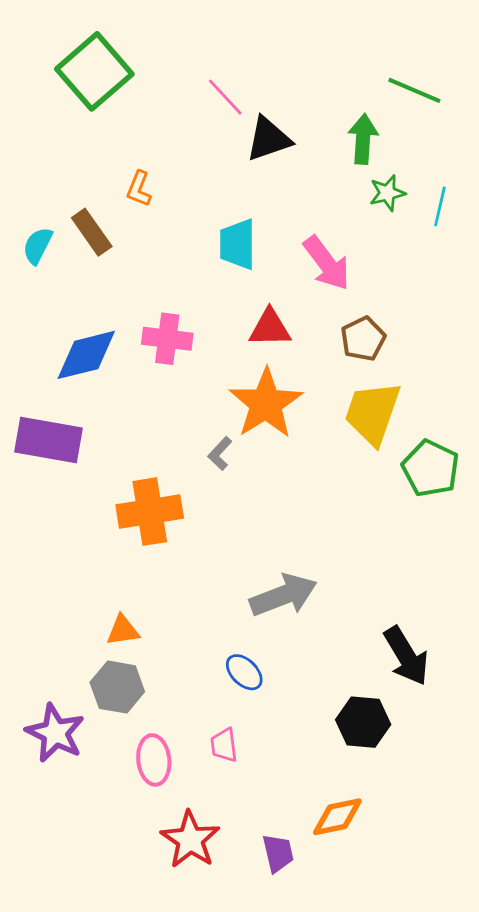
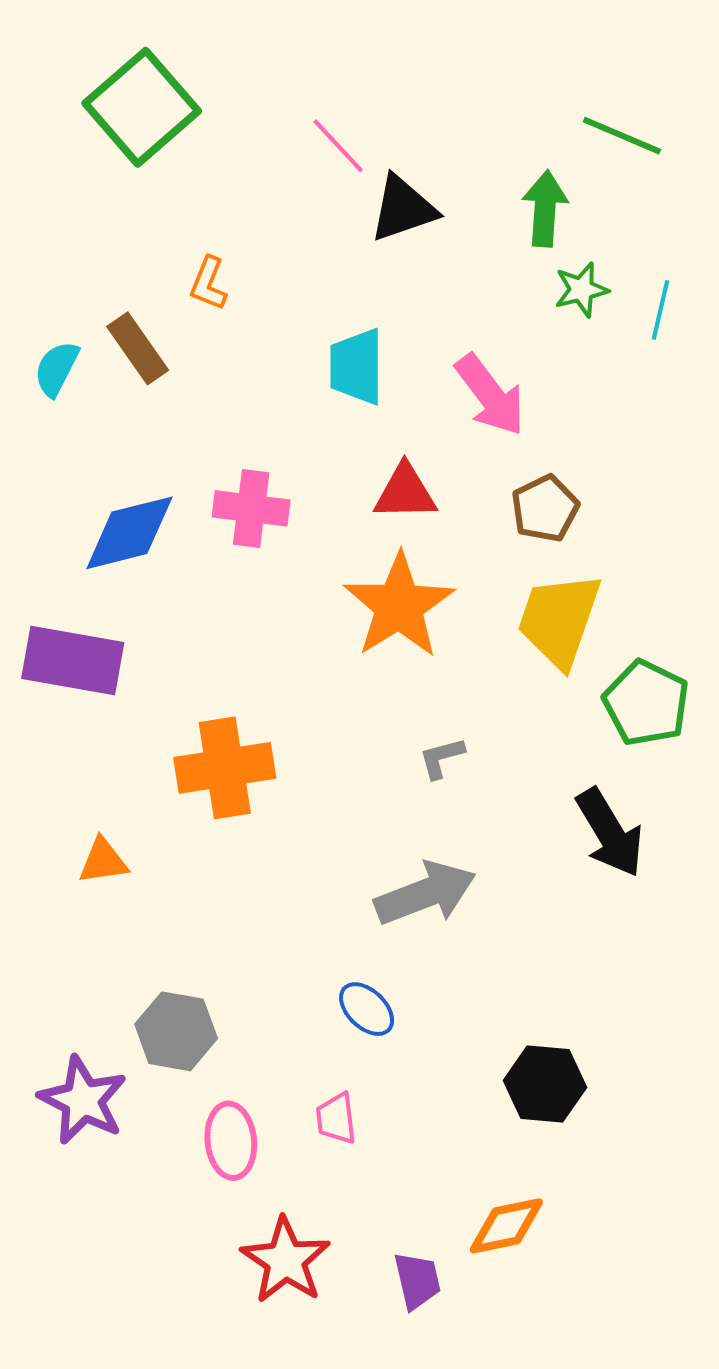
gray L-shape: (220, 453) -> (442, 758), moved, turned 32
orange triangle: (123, 630) -> (103, 861), moved
black arrow: (406, 656) -> (610, 833), moved

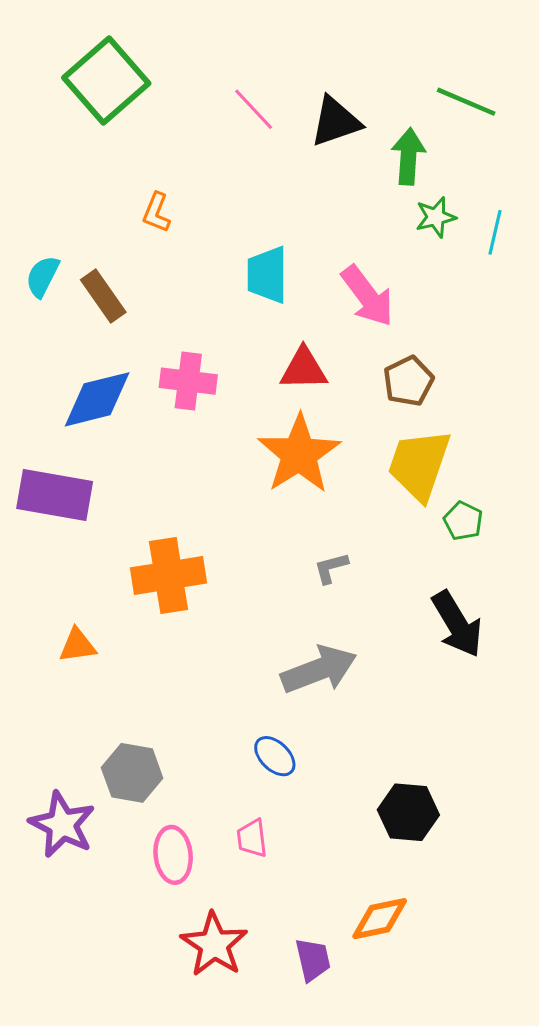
black triangle: (403, 209) -> (336, 121), moved
brown rectangle: (138, 348) -> (103, 296), moved
green pentagon: (646, 703) -> (463, 521), moved, size x0.6

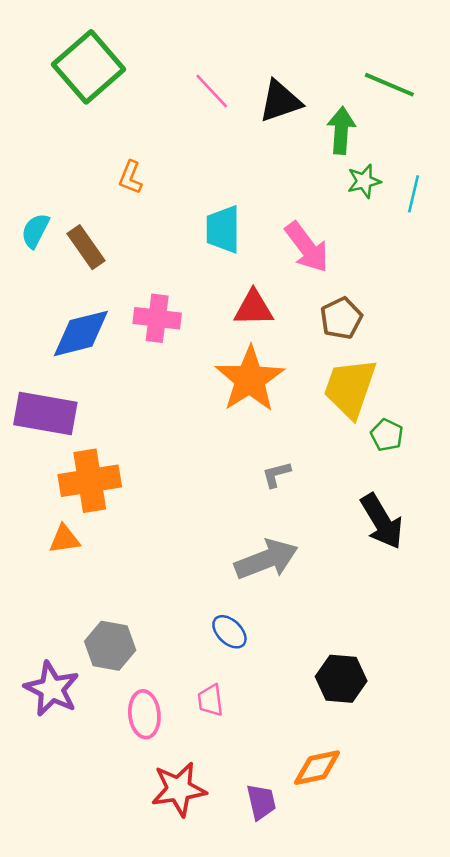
orange cross: (169, 575) -> (90, 481), moved
red star: (214, 944) -> (179, 789), turned 30

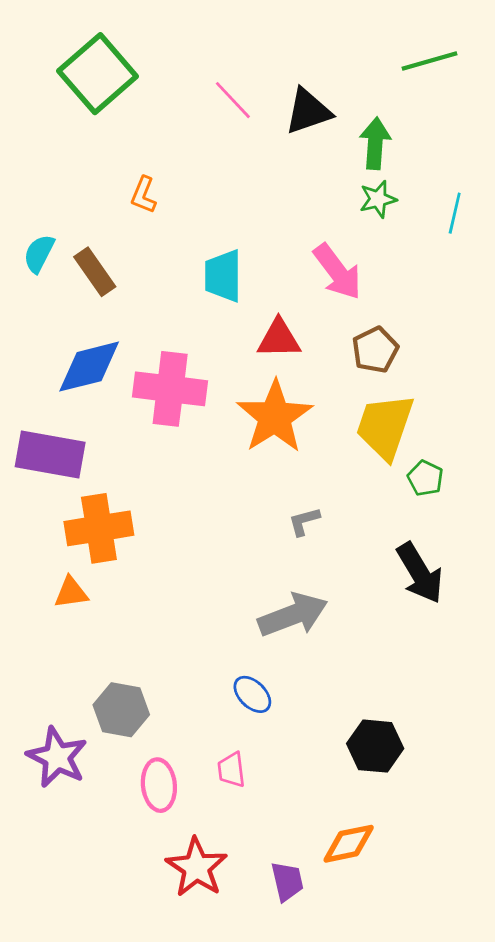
green line: (389, 85) -> (430, 61), moved, turned -39
green star: (364, 181) -> (378, 199), moved
cyan trapezoid: (223, 229) -> (223, 276), moved
pink cross: (157, 318) -> (170, 389), moved, size x1.4
red star: (179, 789) -> (197, 867), turned -30

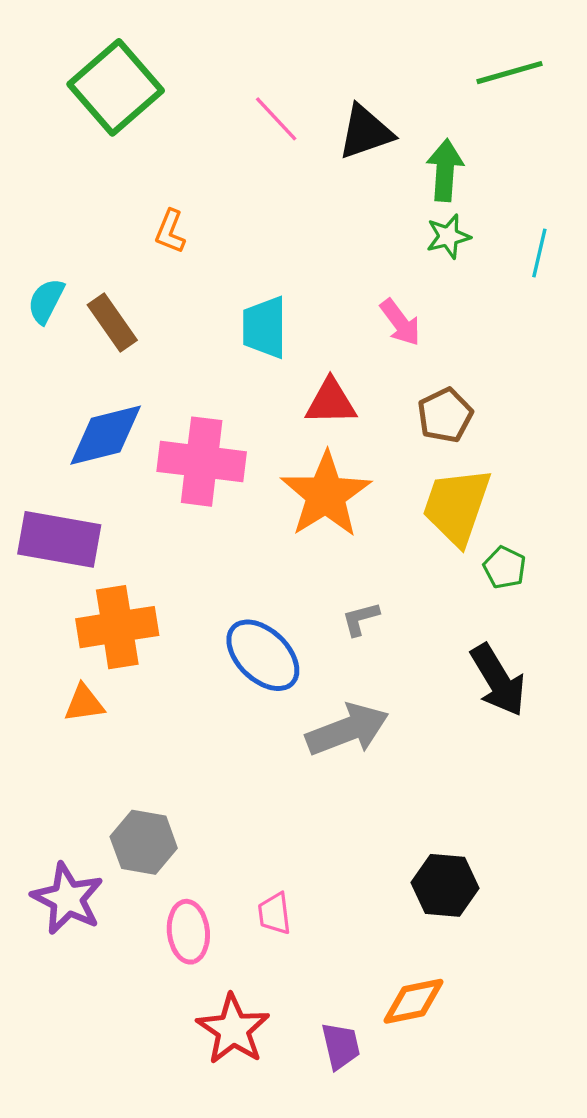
pink arrow: (337, 272) -> (400, 322), size x0.7
blue ellipse: (252, 694) -> (263, 655), moved, size x1.6

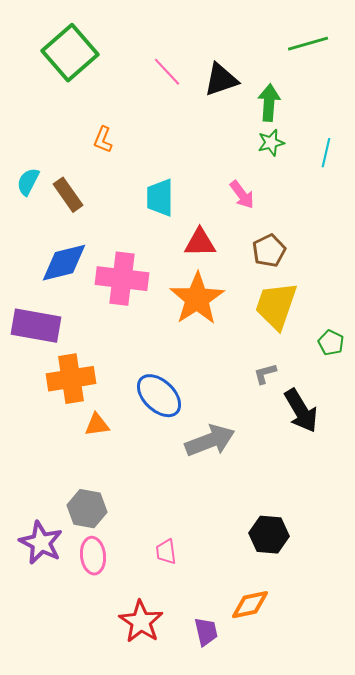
green pentagon: (505, 568) -> (331, 343), moved
gray L-shape: (361, 619) -> (265, 374), moved
orange triangle: (84, 703) -> (97, 425), moved
pink ellipse: (188, 932) -> (93, 556), moved

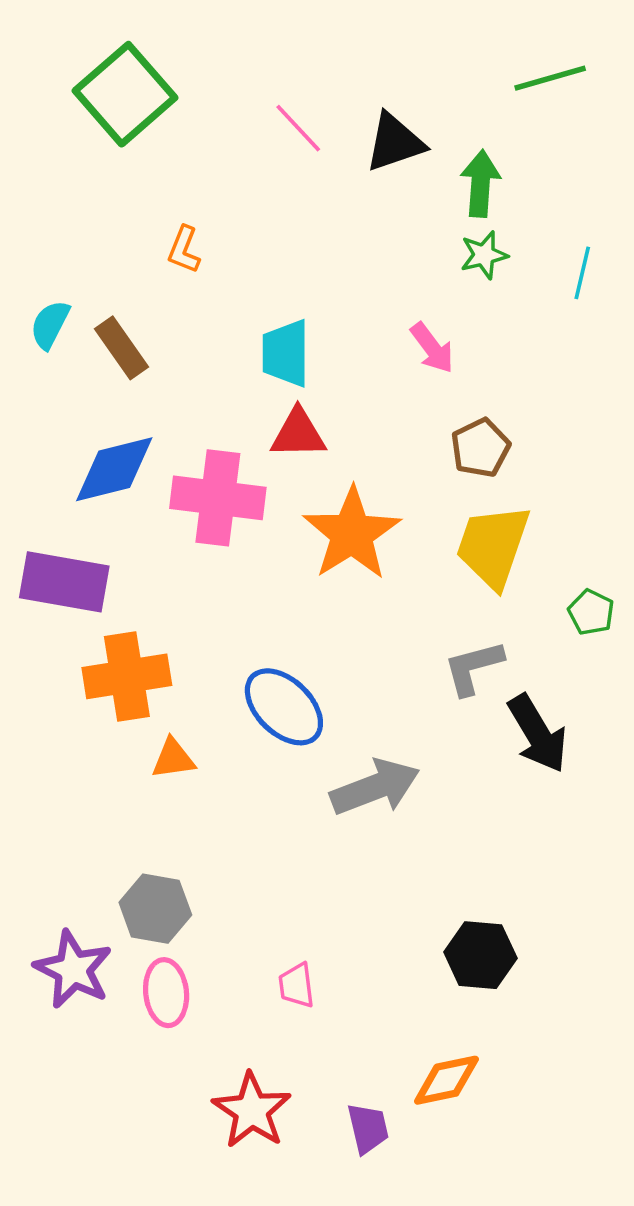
red triangle: (200, 243) -> (298, 434), moved
gray L-shape: (265, 374) -> (473, 668), size x1.5

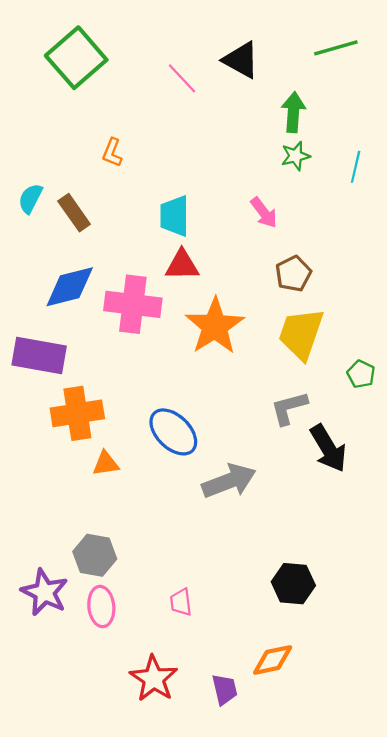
black triangle: (395, 142) -> (241, 60), moved, turned 48

